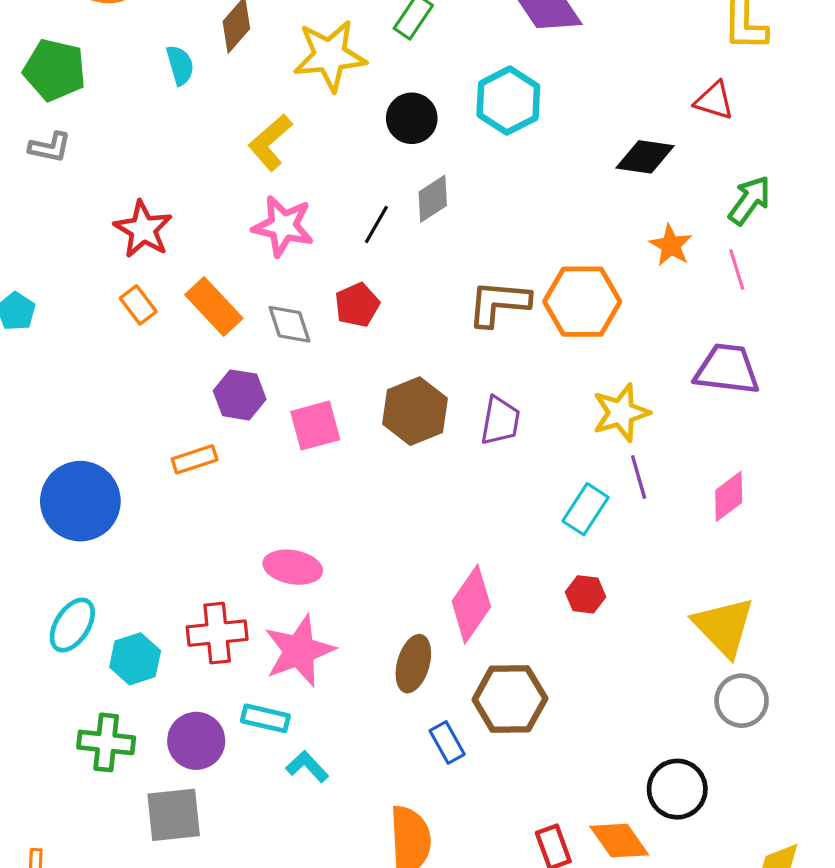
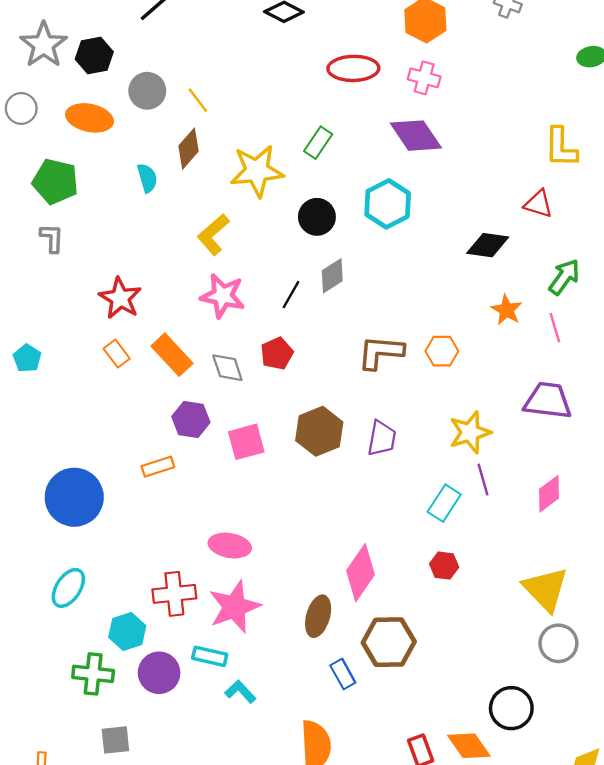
gray L-shape: (50, 147) -> (52, 238), turned -100
orange hexagon: (582, 302) -> (442, 351), size x0.6
cyan hexagon: (135, 659) -> (127, 632), moved
gray square: (174, 815) -> (115, 740), moved, size x0.7

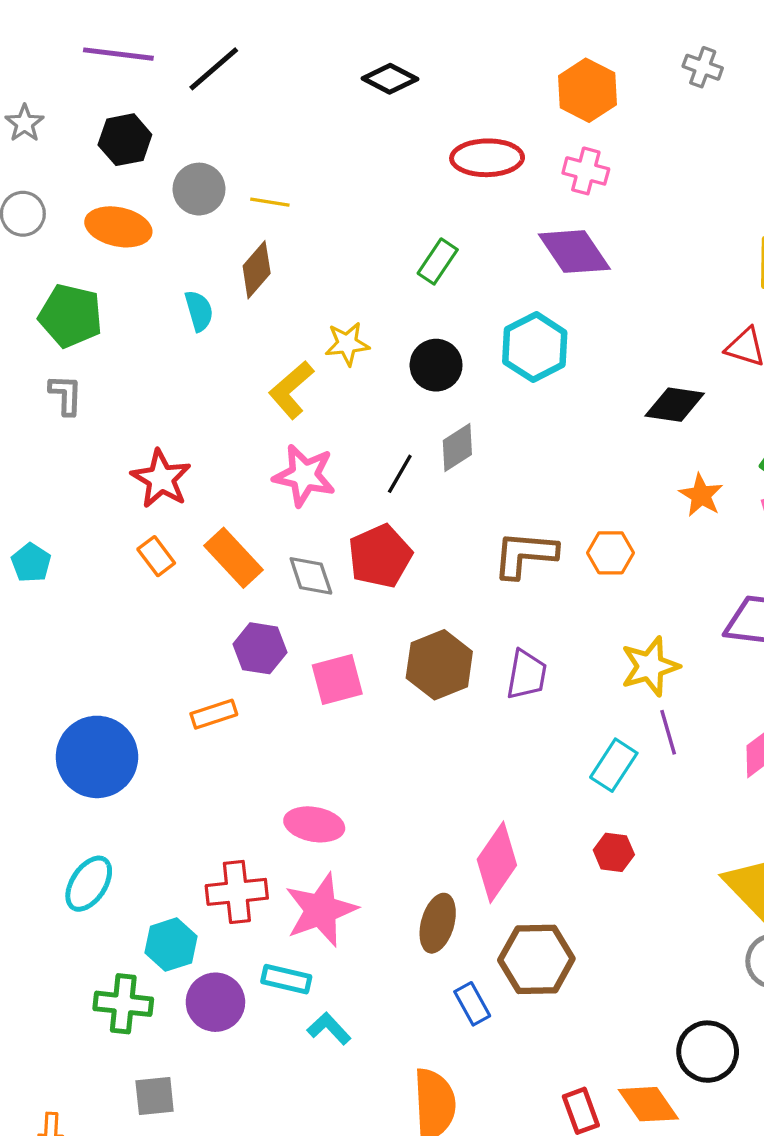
gray star: (44, 45) -> (25, 123), moved, size x0.6
yellow line: (198, 100) -> (270, 202), turned -44
yellow star: (257, 171) -> (347, 344), moved, size x0.6
red pentagon: (277, 354) -> (380, 556), size x1.4

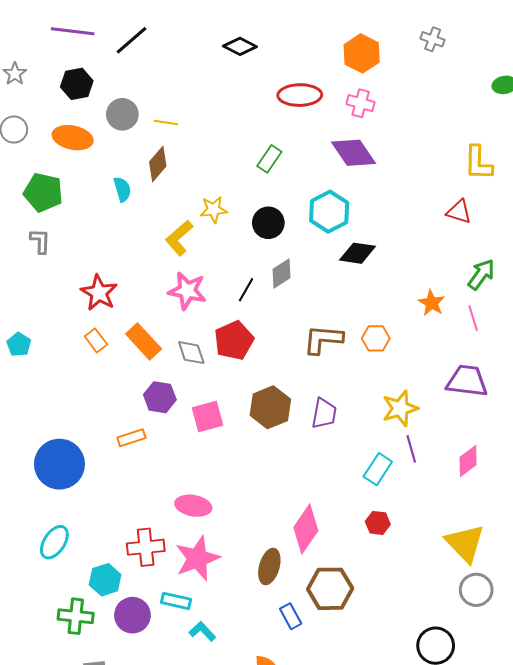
black diamond: (675, 405) -> (358, 253), moved

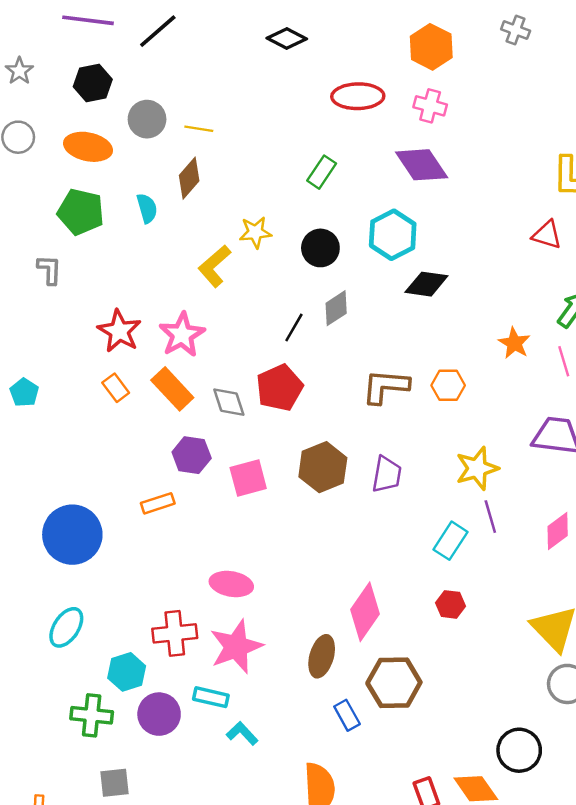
green pentagon: (43, 192) -> (81, 212), moved
pink star: (187, 291) -> (182, 335), moved, turned 30

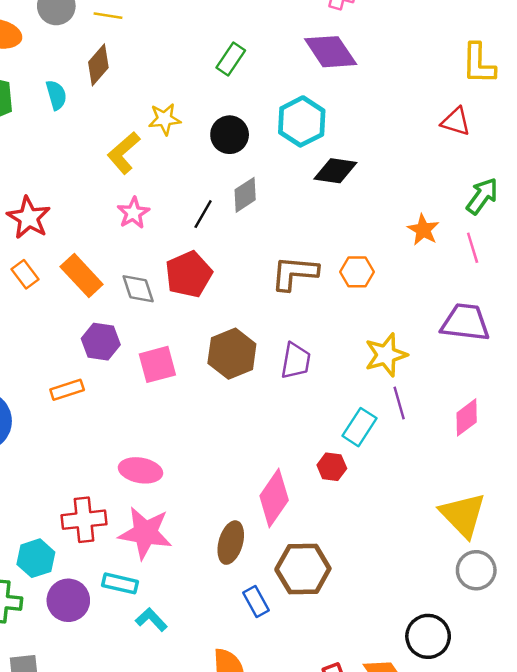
pink star: (182, 335) -> (133, 213), moved, size x0.7
red hexagon: (451, 604) -> (332, 467), moved
pink star: (236, 647) -> (145, 533), turned 30

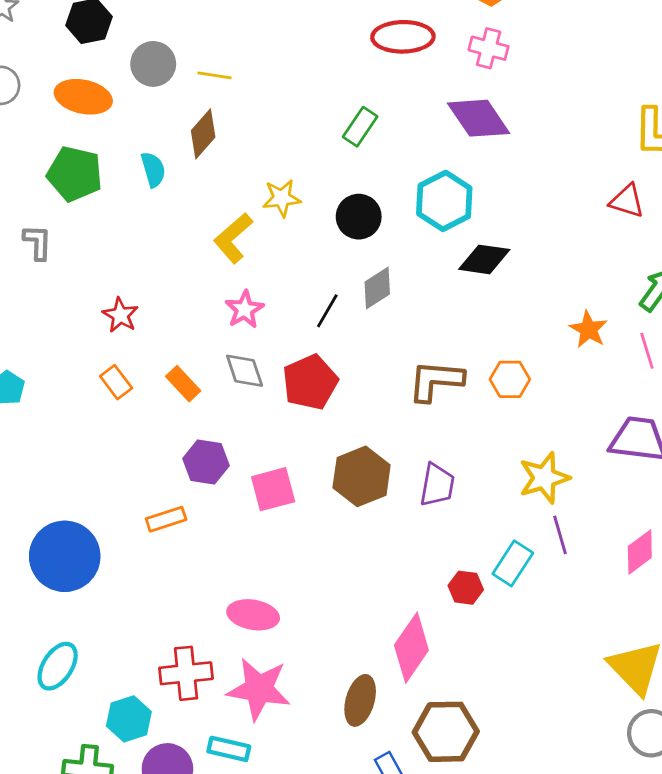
red star: (29, 218) -> (120, 315), size x0.7
orange rectangle: (82, 275) -> (183, 384), size x0.7
gray diamond: (138, 289) -> (245, 371), moved
red hexagon: (332, 467) -> (466, 588), moved

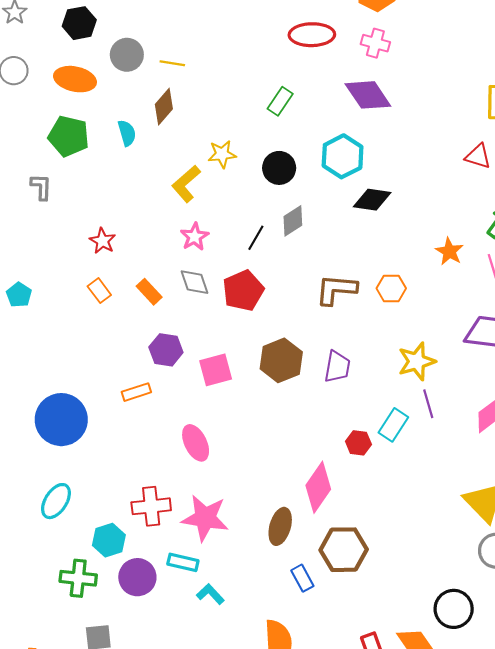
pink ellipse: (253, 615) -> (196, 443), moved, turned 54

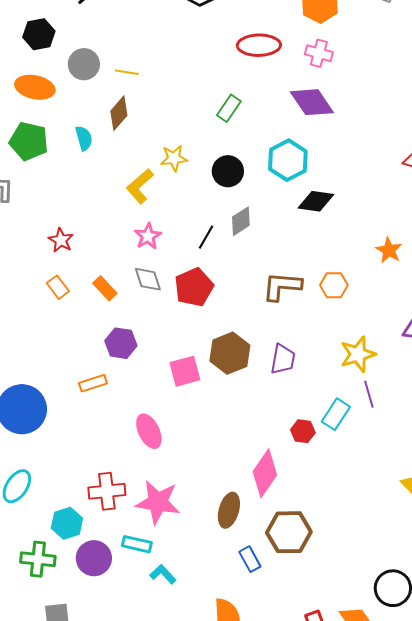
pink square: (216, 370) -> (185, 371), moved

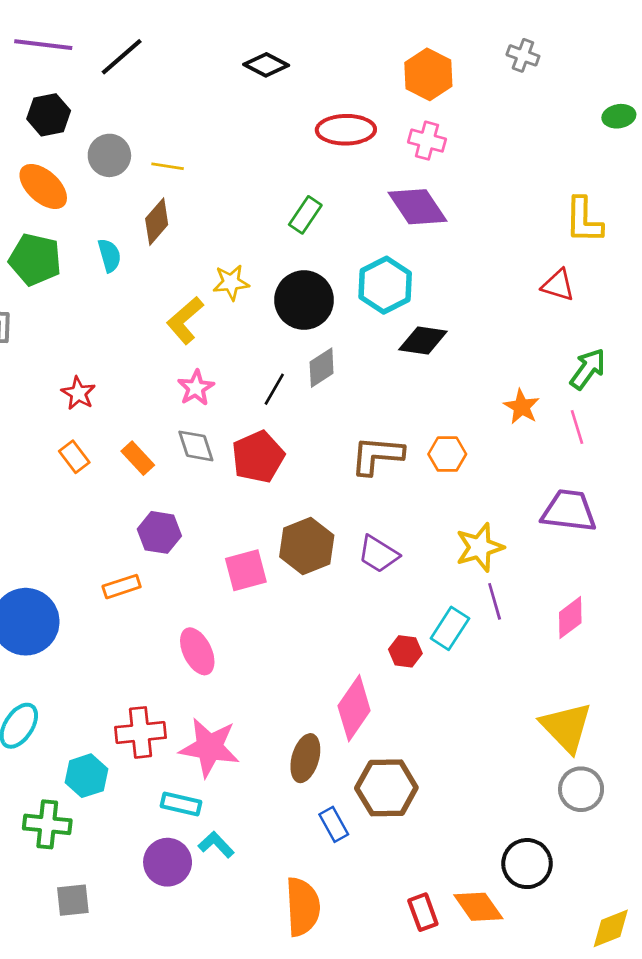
orange ellipse: (35, 87) -> (43, 186), turned 30
black circle: (228, 171) -> (304, 300), size x1.4
purple trapezoid: (283, 359) -> (378, 554), turned 112
purple circle: (94, 558) -> (168, 862), moved

